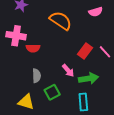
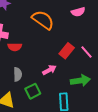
pink arrow: (68, 71) -> (49, 70), turned -80
green arrow: (89, 78) -> (80, 81), moved

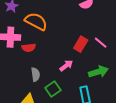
orange semicircle: (43, 20) -> (36, 21), moved

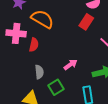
red rectangle: (81, 44) -> (86, 22), moved
red semicircle: (29, 48) -> (34, 45), turned -72

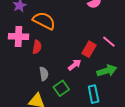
red rectangle: (86, 22) -> (89, 49), moved

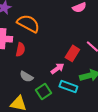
gray semicircle: (44, 74) -> (26, 77), turned 128
cyan rectangle: (94, 94) -> (68, 86), moved, turned -60

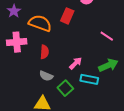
red semicircle: (20, 50) -> (44, 52), moved
red rectangle: (72, 53) -> (67, 16), moved

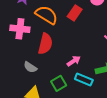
red semicircle: (44, 52) -> (45, 44), size x1.5
gray semicircle: (46, 76) -> (30, 67), moved

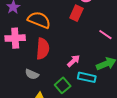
red rectangle: (75, 13) -> (76, 13), moved

